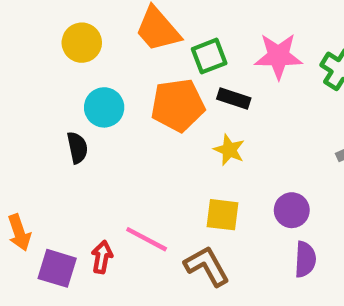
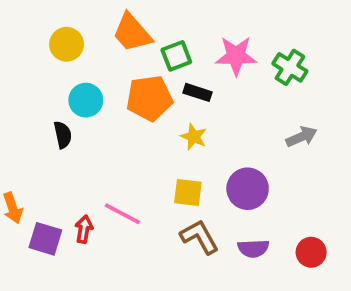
purple circle: (292, 210) -> (248, 189), size x1.4
purple semicircle: (305, 259) -> (253, 248), moved, turned 84
brown L-shape: (207, 266) -> (199, 237), moved

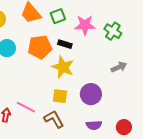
green square: (176, 56) -> (58, 16), moved
yellow star: (194, 137) -> (63, 67), size x1.6
brown L-shape: (199, 237) -> (54, 119), moved

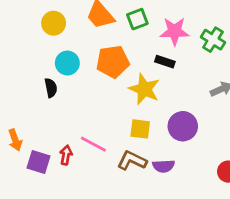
black rectangle: (65, 44) -> (165, 62), moved
brown L-shape: (54, 119) -> (132, 161), turned -35
purple semicircle: (94, 125) -> (164, 166), moved

